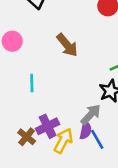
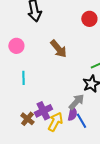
cyan line: (32, 83) -> (23, 78), moved

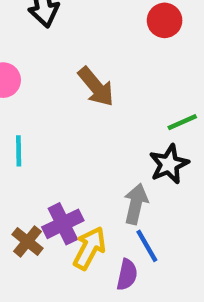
gray arrow: (76, 102) -> (136, 204), turned -30
purple semicircle: (72, 114) -> (127, 275), moved

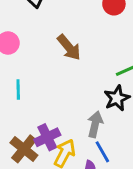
brown cross: (27, 241) -> (24, 149), size x1.4

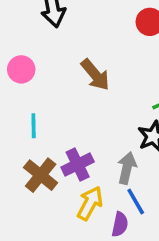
purple cross: (47, 137) -> (78, 165), moved
brown cross: (24, 149) -> (41, 175), moved

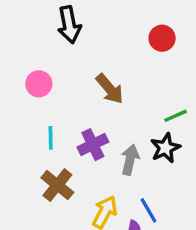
purple cross: (78, 165) -> (93, 145), moved
gray arrow: (127, 168) -> (130, 160), moved

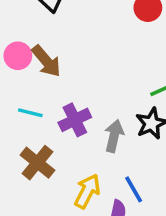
brown arrow: (110, 89) -> (46, 61), moved
cyan line: (51, 138) -> (30, 113), turned -75

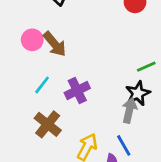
cyan line: (30, 113) -> (42, 85), turned -66
gray arrow: (114, 136) -> (129, 110), moved

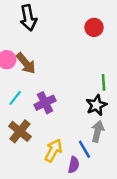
green line: (146, 67) -> (104, 82), turned -70
gray arrow: (129, 110) -> (98, 131), moved

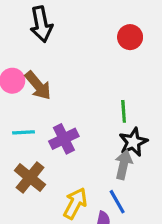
green line: (104, 82) -> (124, 111), moved
cyan line: (15, 98) -> (24, 132), turned 49
gray arrow: (98, 131) -> (124, 165), moved

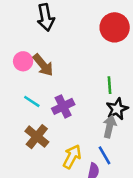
red circle: (130, 37) -> (115, 27), size x1.5
cyan line: (24, 132) -> (32, 101), turned 36

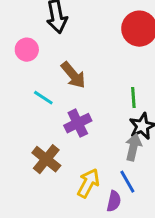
pink circle: (23, 61) -> (27, 50), moved
brown arrow: (43, 65) -> (73, 75), moved
cyan line: (32, 101) -> (43, 98), moved

